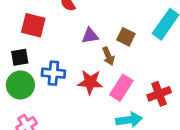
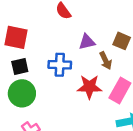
red square: (33, 25) -> (16, 37), moved
blue cross: (53, 73) -> (60, 65), moved

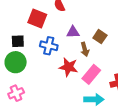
red square: (16, 37) -> (37, 19), moved

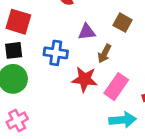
red square: (37, 19) -> (18, 22), moved
brown square: (100, 37) -> (123, 23), moved
brown arrow: (85, 49) -> (104, 54), turned 48

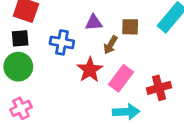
brown square: (123, 23) -> (130, 27), moved, turned -30
red star: (85, 79) -> (90, 70), turned 30

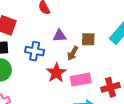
pink rectangle: (121, 78) -> (81, 80), turned 42

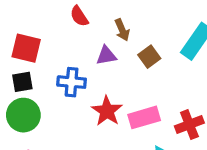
brown square: (88, 39) -> (149, 57), turned -32
brown arrow: (73, 53) -> (122, 30), moved, turned -48

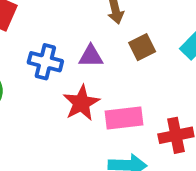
purple triangle: (106, 56) -> (91, 56), moved

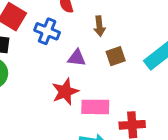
blue cross: (45, 62) -> (47, 31), moved

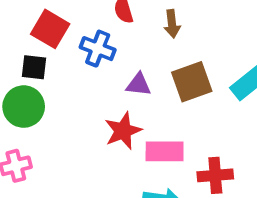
brown arrow: (99, 26) -> (172, 24), moved
brown square: (116, 56) -> (192, 82), size x1.5

